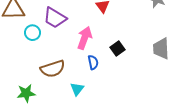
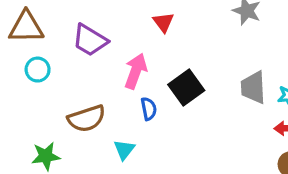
cyan circle: (32, 33) -> (38, 70), moved
black square: (117, 49) -> (186, 88), size x1.5

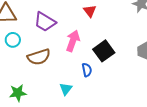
blue semicircle: (149, 109) -> (87, 70), moved
brown semicircle: (87, 119) -> (39, 57), moved

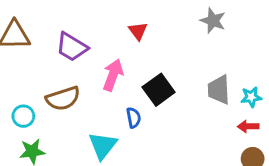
cyan circle: (13, 40) -> (23, 116), moved
cyan triangle: (66, 89) -> (103, 146), size x1.5

